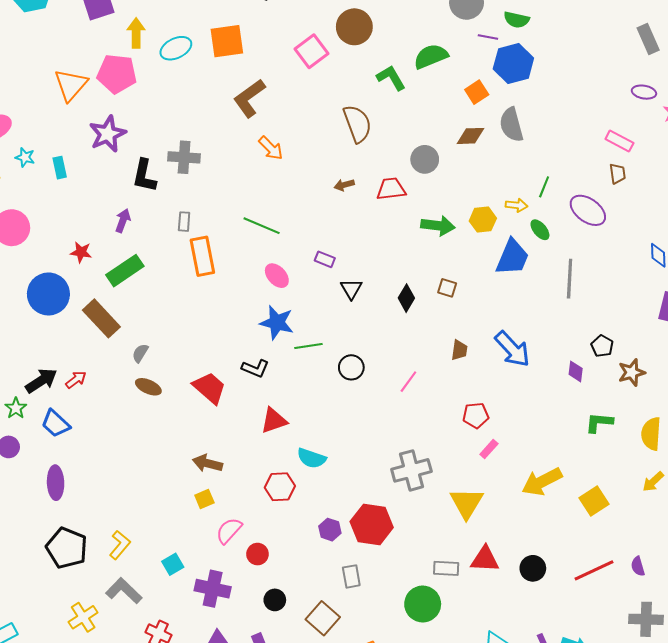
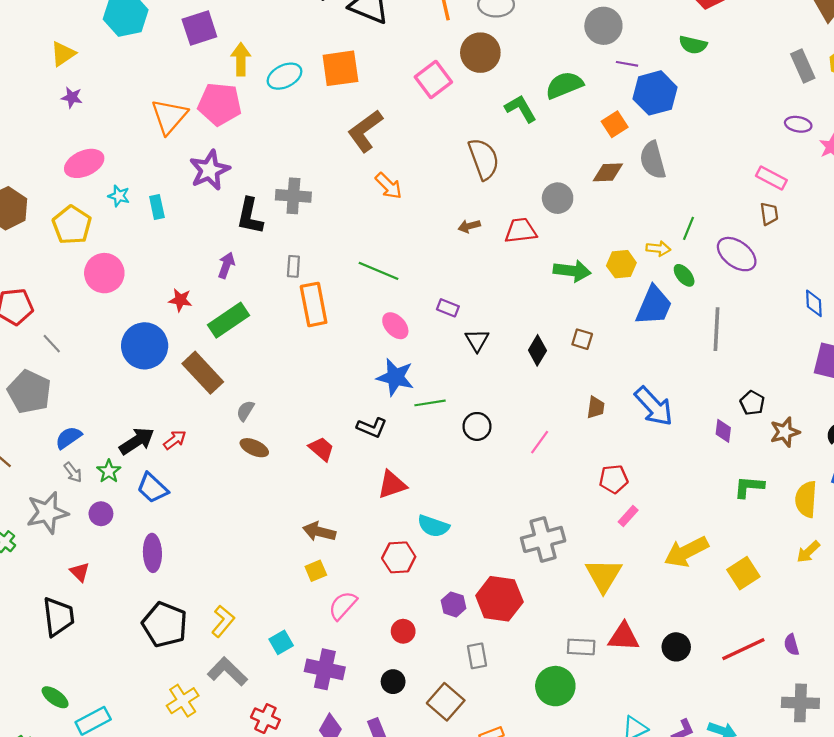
green semicircle: (516, 20) -> (693, 45), moved
red trapezoid: (210, 388) -> (321, 449), size x0.7
red circle: (257, 554) -> (403, 631), moved

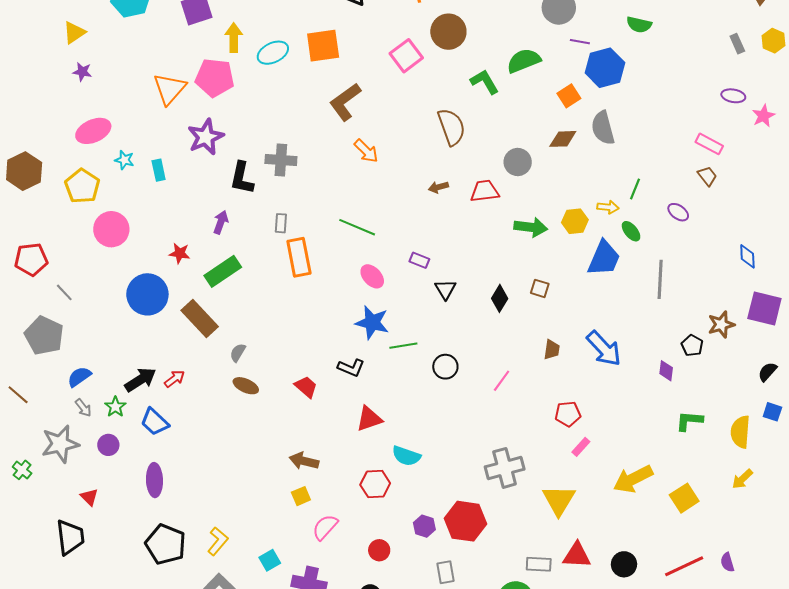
gray rectangle: (803, 66) -> (737, 44), size x0.7
brown trapezoid: (769, 214) -> (707, 176), turned -30
purple ellipse: (737, 254) -> (678, 212), size x0.6
brown star: (785, 432) -> (721, 325), moved

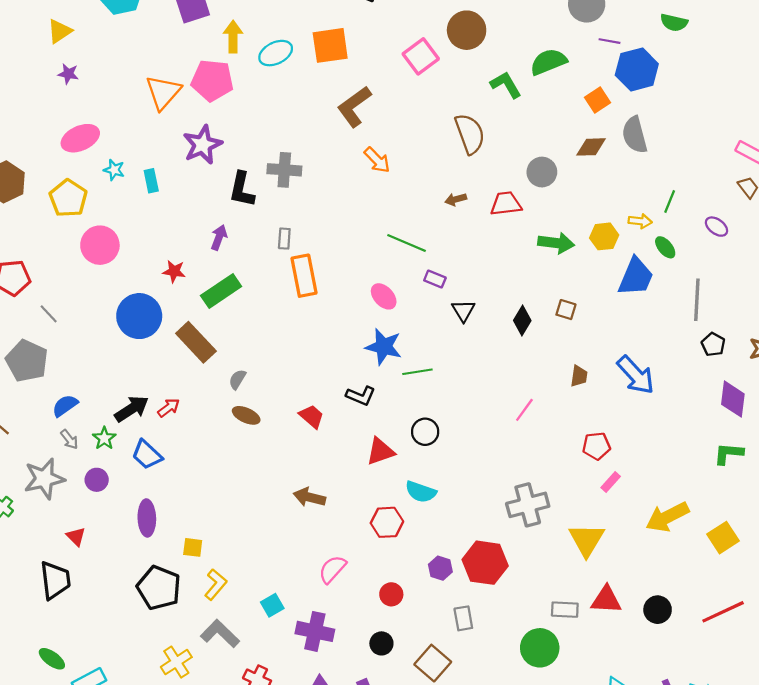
green line: (357, 227) -> (407, 243), moved
black pentagon: (692, 346) -> (713, 344), moved
black circle: (445, 367) -> (425, 432), moved
purple diamond: (666, 371) -> (733, 399), moved, size x1.6
yellow square: (301, 496) -> (193, 547), moved, turned 30

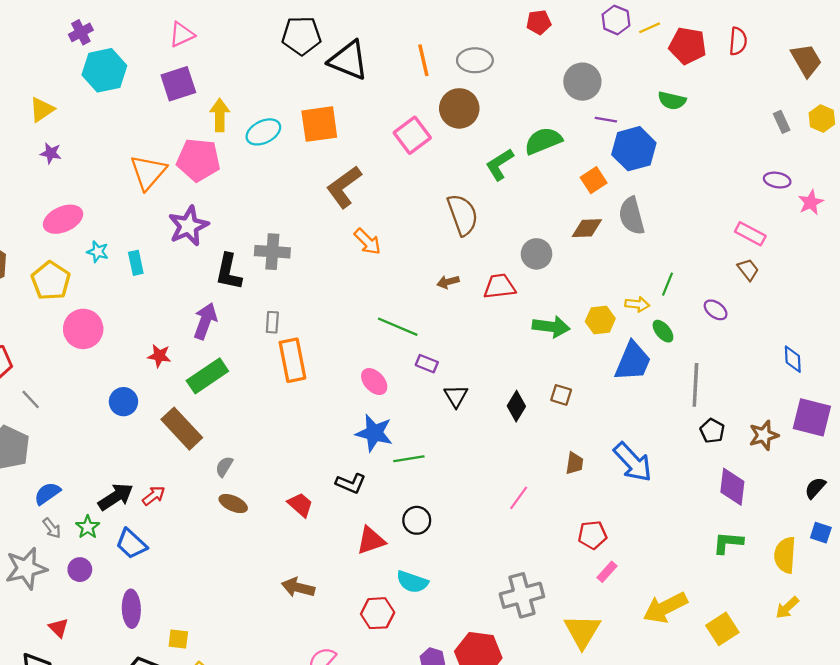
green L-shape: (506, 85) -> (500, 164), turned -92
purple arrow: (219, 237) -> (205, 321), size x1.4
blue circle: (139, 316) -> (123, 402), size x0.6

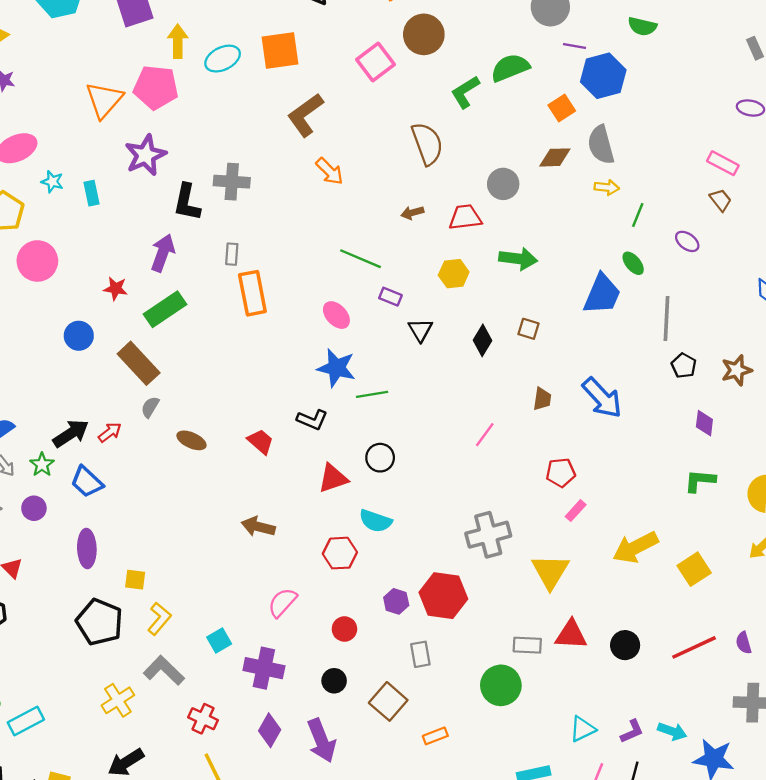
yellow arrow: (637, 304) -> (607, 187), moved
yellow hexagon: (600, 320) -> (454, 274), moved
gray semicircle: (224, 467) -> (150, 407), moved
purple diamond: (732, 487) -> (704, 423), size x0.7

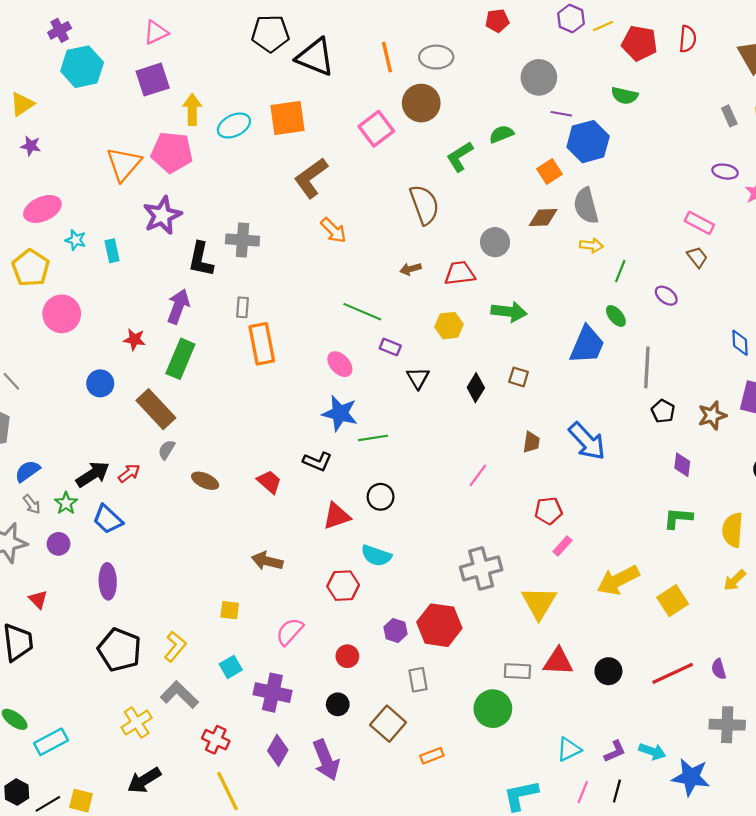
green semicircle: (510, 68) -> (501, 134), size x0.7
green rectangle: (165, 309) -> (180, 359), turned -33
yellow square: (135, 580) -> (230, 610), moved

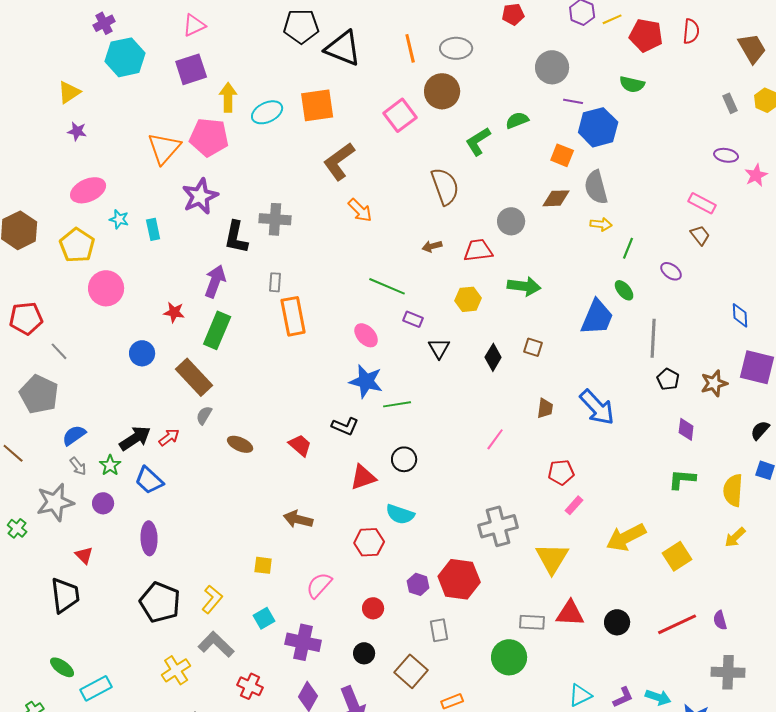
orange square: (550, 172) -> (562, 155), turned -35

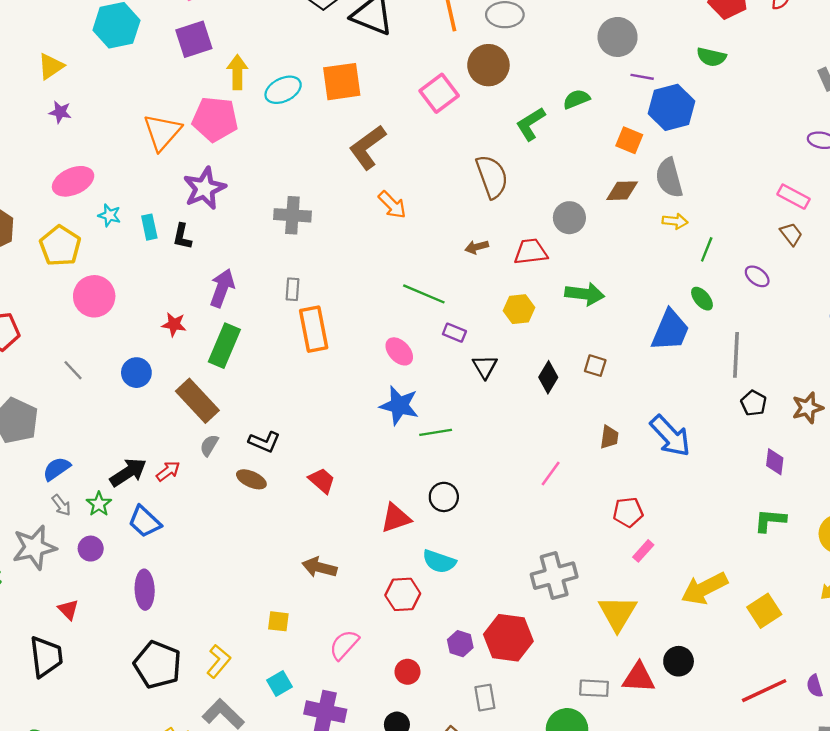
black L-shape: (236, 237) -> (182, 236), moved, size x0.7
gray line: (59, 351) -> (73, 370), moved
black L-shape: (345, 426) -> (264, 442), moved
black circle: (617, 622) -> (679, 661), moved

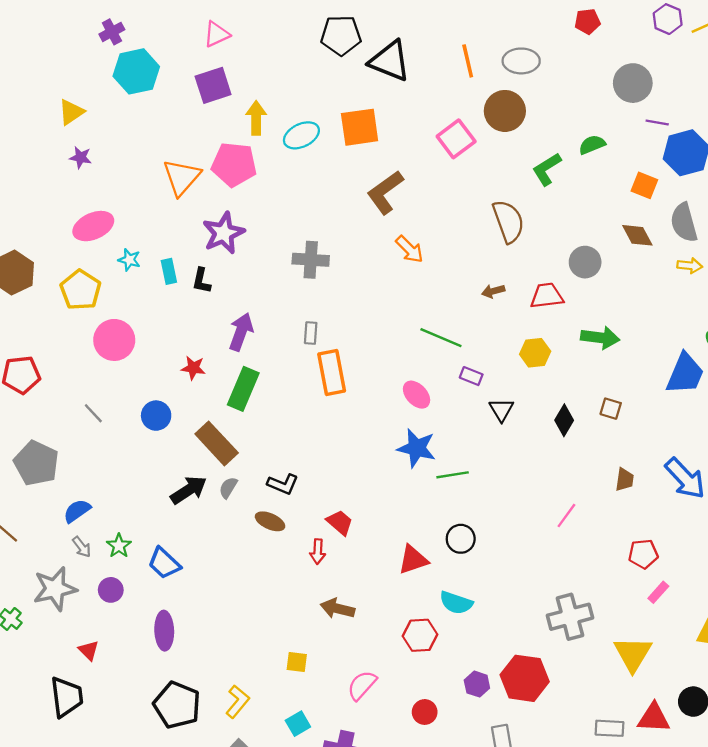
brown diamond: (622, 191) -> (637, 235), turned 64
red arrow: (168, 471) -> (318, 552), moved, turned 130
black arrow: (128, 472) -> (189, 490), moved

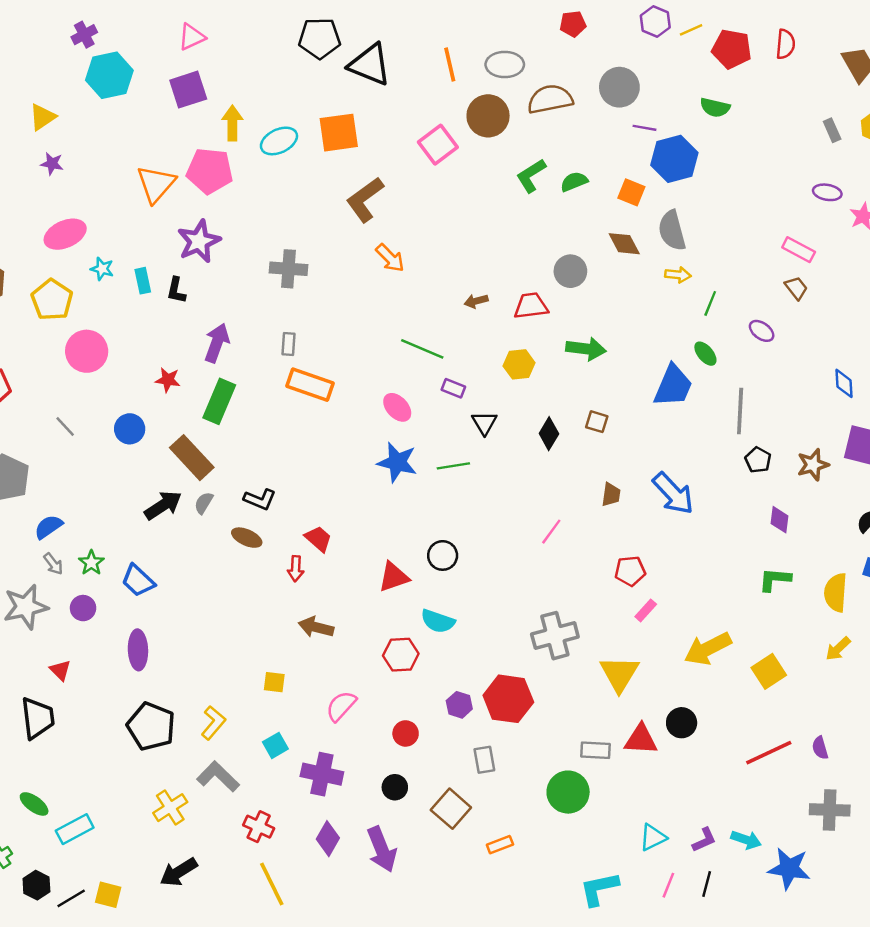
green semicircle: (592, 145) -> (574, 182), moved
brown semicircle: (508, 221) -> (550, 99), moved, turned -81
orange rectangle: (332, 373) -> (310, 385), turned -60
green line: (453, 475) -> (453, 466), moved

